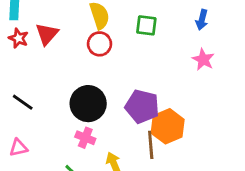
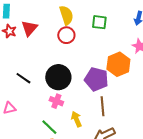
black line: (23, 102) -> (23, 78), moved
orange hexagon: (168, 126) -> (118, 64), moved

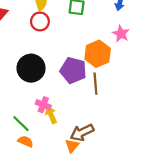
pink cross: (56, 101) -> (43, 105), moved
brown line: (102, 106) -> (95, 84), moved

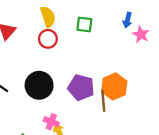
pink star: (121, 34) -> (141, 34), moved
orange hexagon: (98, 54) -> (114, 86), moved

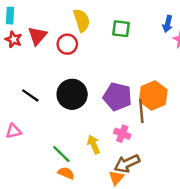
red circle: (48, 39) -> (67, 44), moved
pink cross: (51, 122) -> (122, 134), moved

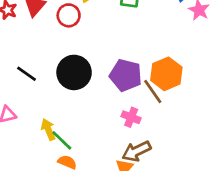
brown line: (141, 111) -> (153, 91), turned -30
yellow arrow: (94, 144) -> (48, 129), moved

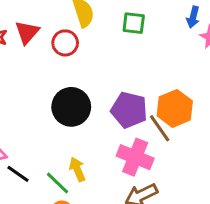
black line: (27, 74) -> (18, 174), moved
pink cross: (131, 117) -> (135, 157), size x1.6
yellow arrow: (48, 129) -> (77, 169), moved

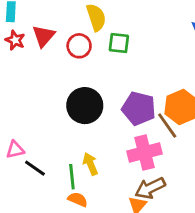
green square: (134, 23) -> (119, 43), moved
pink cross: (135, 157) -> (144, 152), turned -36
green line: (58, 183) -> (72, 177), turned 40

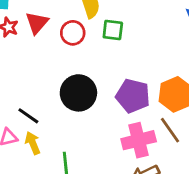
brown line: (167, 125) -> (170, 130), moved
yellow arrow: (90, 164) -> (33, 143), moved
black line: (35, 168) -> (28, 116), moved

